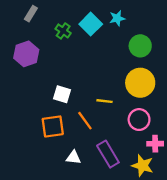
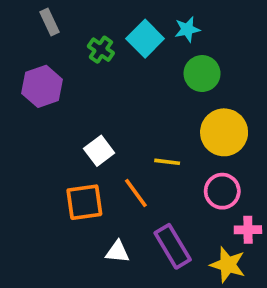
gray rectangle: (31, 14) -> (49, 22), turned -56
green circle: (140, 46) -> (202, 74), moved
white square: (62, 94) -> (99, 151), turned 36

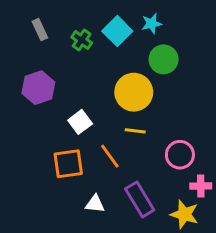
gray rectangle: (49, 22) -> (40, 30), moved
purple hexagon: (42, 86) -> (38, 88), moved
yellow circle: (224, 132) -> (134, 92), moved

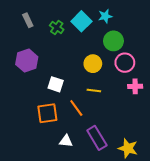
yellow circle: (134, 92) -> (93, 64), size x0.7
white square: (80, 122) -> (56, 84), turned -35
pink circle: (180, 155) -> (125, 63), moved
pink cross: (201, 186) -> (135, 86), moved

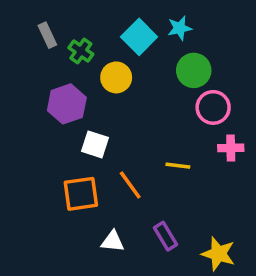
green cross: (57, 28) -> (81, 51), moved
purple hexagon: (27, 61) -> (67, 104), moved
yellow circle: (93, 64) -> (116, 77), moved
yellow line: (94, 90) -> (178, 166), moved
purple rectangle: (97, 138) -> (166, 236), size x0.7

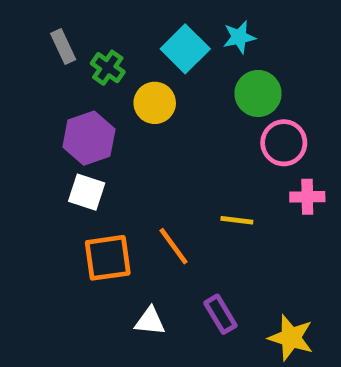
white square: (95, 144) -> (87, 192), moved

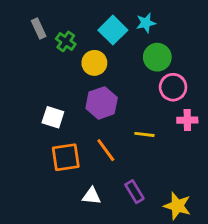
purple hexagon: (89, 138) -> (102, 103), moved

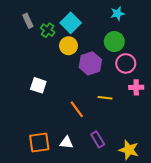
cyan star: (146, 23) -> (117, 13), moved
cyan square: (113, 30) -> (71, 23), moved
purple hexagon: (102, 103) -> (90, 63), moved
orange square: (66, 157) -> (39, 143), moved

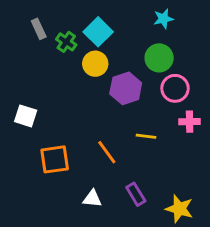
white square: (38, 85) -> (26, 116), moved
orange square: (39, 143) -> (55, 159), moved

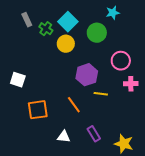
green circle: (159, 58) -> (97, 33), moved
purple hexagon: (126, 88) -> (87, 75), moved

